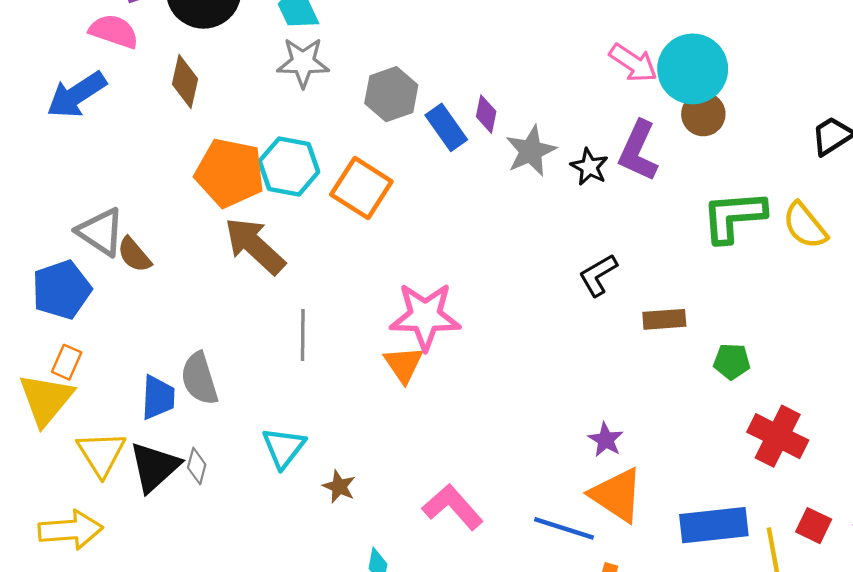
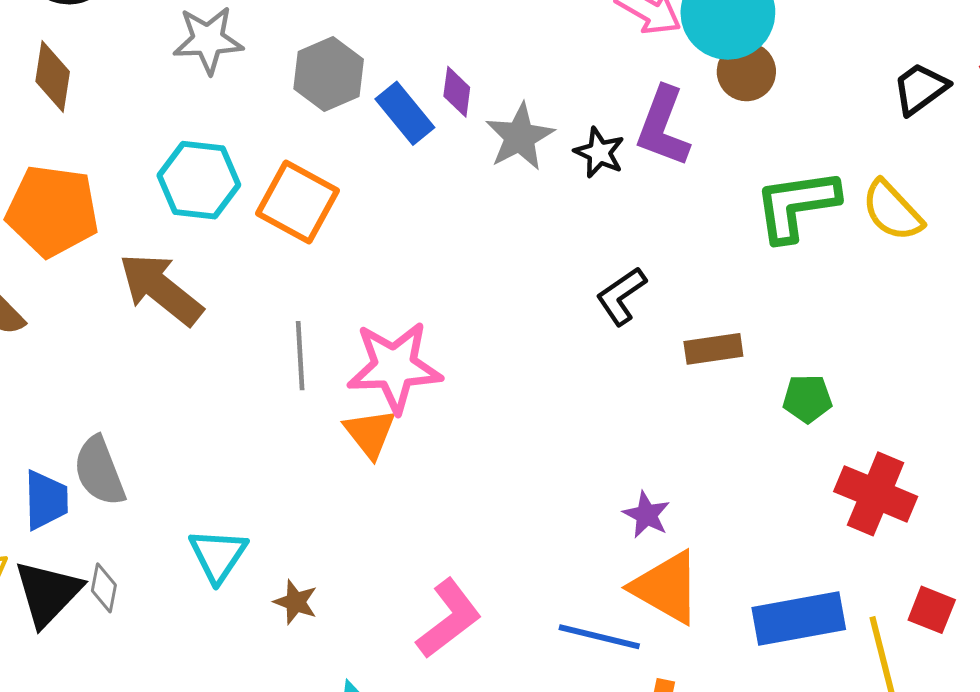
orange pentagon: (230, 173) -> (52, 211), moved
gray line: (303, 335) -> (300, 356), moved
pink L-shape: (453, 507) -> (449, 619), turned 98

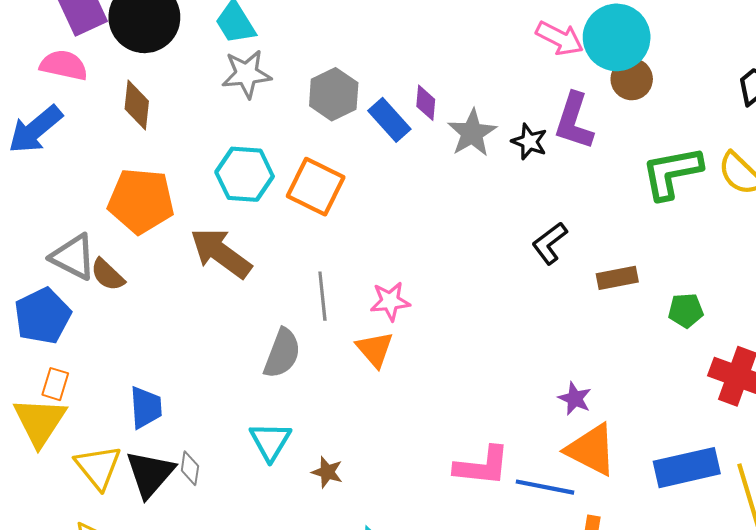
pink star: (394, 367) -> (390, 301), size x0.6
gray semicircle: (99, 471) -> (282, 353), moved, turned -135
pink L-shape: (449, 619) -> (482, 466), moved, turned 46

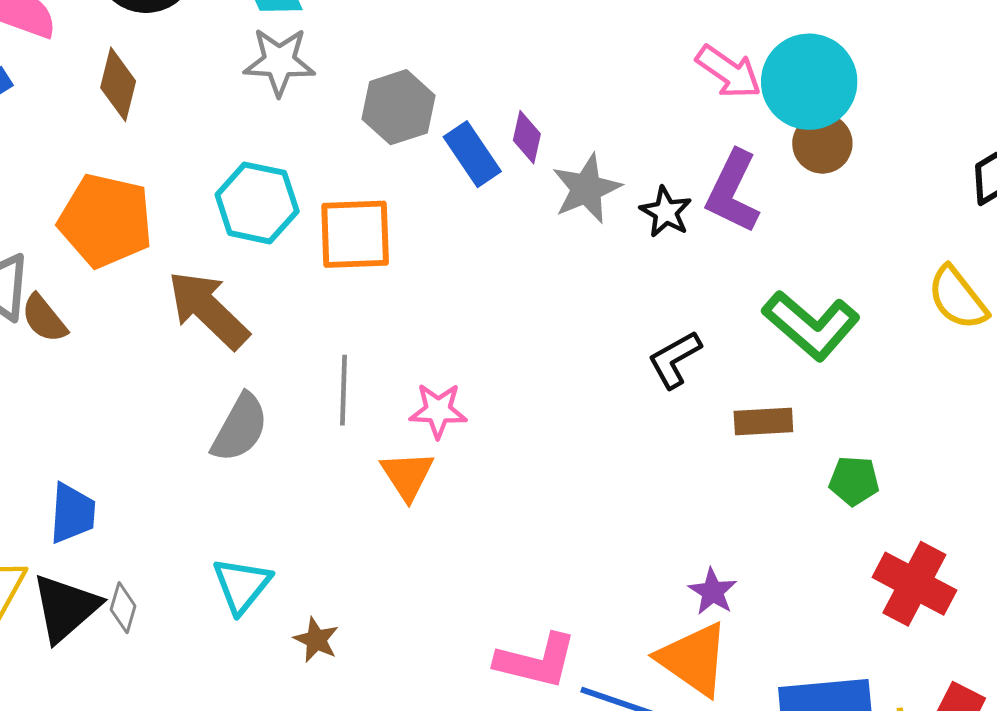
green L-shape: (672, 173) -> (811, 325), moved, turned -136
orange square: (316, 187) -> (355, 234), turned -36
gray semicircle: (282, 353) -> (240, 428), moved
purple star: (575, 399) -> (713, 592), moved

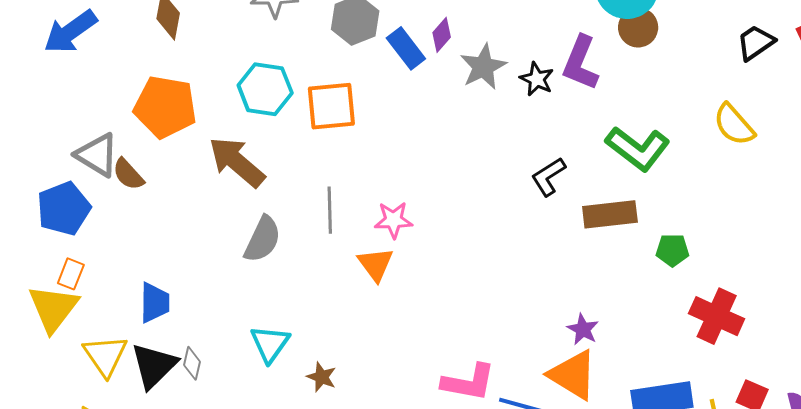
purple diamond: (527, 137) -> (442, 35), turned 32
brown rectangle: (763, 422) -> (610, 214), size x1.4

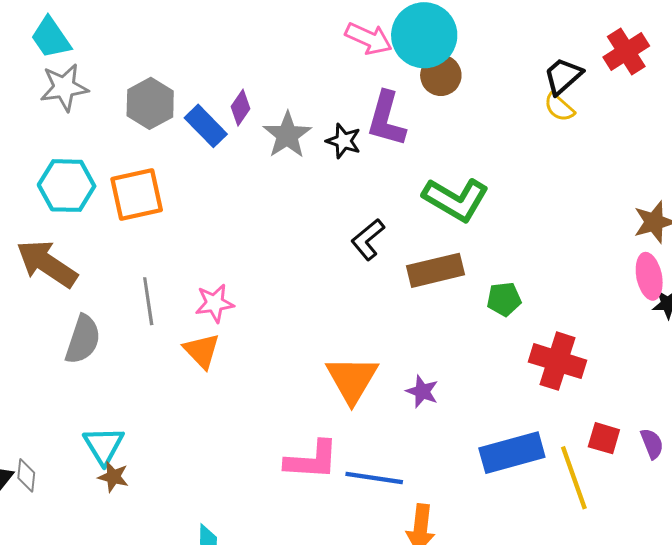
yellow semicircle: (734, 125) -> (559, 107), moved, size x0.7
orange triangle: (573, 375) -> (352, 379), moved, turned 36
brown star: (322, 377) -> (113, 477), moved

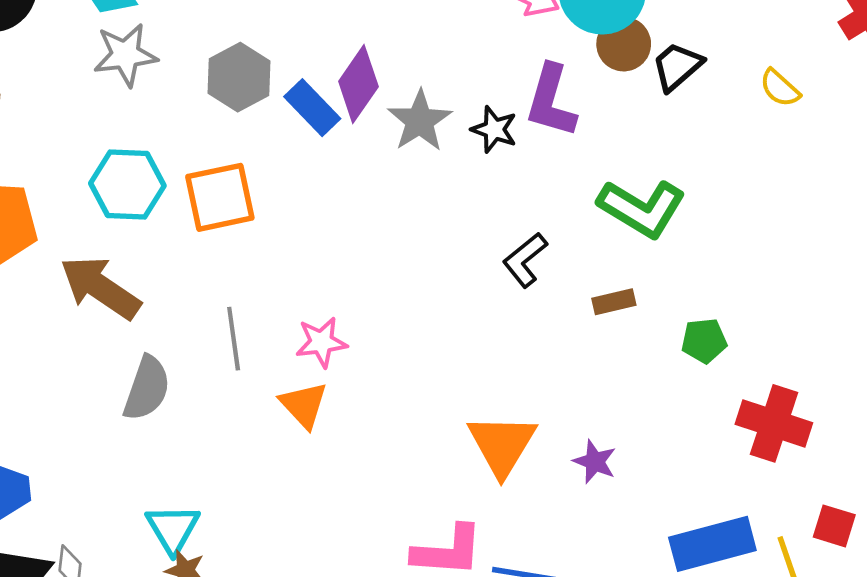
black trapezoid: (563, 76) -> (677, 66), moved
purple diamond: (241, 108) -> (358, 84), size x1.6
brown rectangle: (435, 270) -> (614, 302), size x0.6

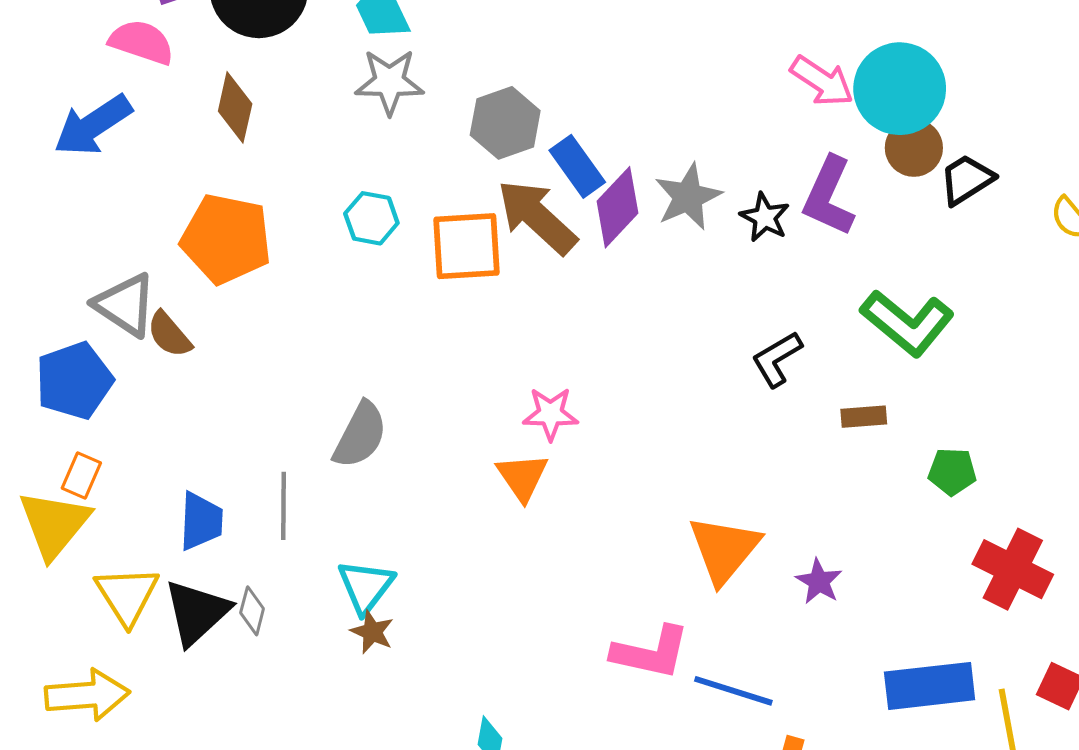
purple diamond: (358, 84) -> (618, 207), moved
cyan hexagon: (127, 185) -> (371, 218), size x0.7
brown arrow: (100, 288) -> (537, 217), moved
gray line: (234, 339) -> (283, 506), moved

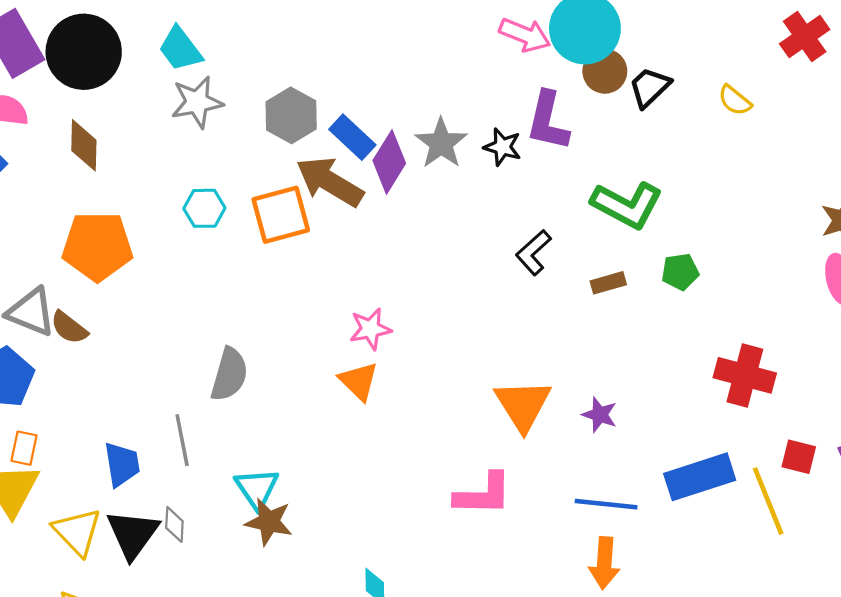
green pentagon: (952, 472) -> (680, 272), moved
brown star: (372, 632) -> (269, 522), size x1.4
blue line: (733, 691) -> (606, 504), moved

